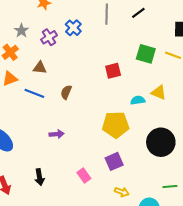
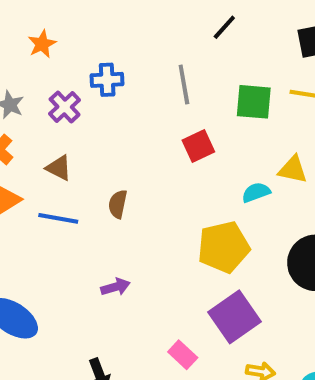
gray line: (107, 14) -> (184, 84), moved
blue cross: (73, 28) -> (107, 80), turned -35
brown triangle: (40, 68) -> (59, 168), turned 32
purple square: (114, 161) -> (235, 317), size x1.4

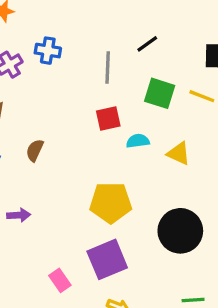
black line: (224, 27) -> (147, 44), moved
cyan semicircle: (256, 192) -> (138, 141), moved

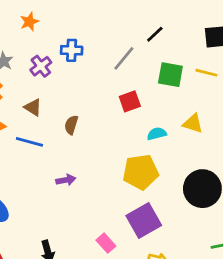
gray line: (108, 68) -> (124, 58), turned 44
cyan semicircle: (138, 141) -> (157, 134), moved
brown semicircle: (35, 150) -> (71, 125), moved
purple arrow: (19, 215) -> (66, 180), moved

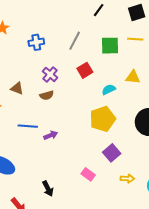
black line: (155, 34) -> (99, 10), moved
purple cross: (41, 66) -> (50, 74), moved
brown semicircle: (71, 125) -> (47, 95), turned -112
blue line: (29, 142) -> (28, 126), moved
purple square: (144, 220) -> (112, 153), size x0.7

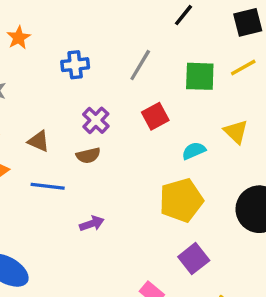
yellow line: (135, 39) -> (243, 67), turned -35
yellow triangle: (133, 77) -> (236, 132), turned 35
blue line: (28, 126) -> (48, 186), moved

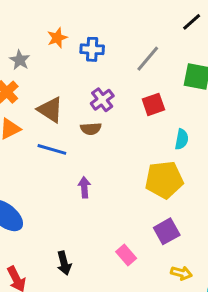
orange star: (19, 38) -> (57, 38), moved
brown triangle: (39, 141) -> (50, 110), size x1.4
cyan semicircle: (194, 151) -> (182, 139), turned 114
purple arrow: (92, 224) -> (84, 187), turned -84

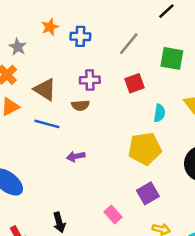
purple cross: (102, 100) -> (90, 80), turned 36
purple arrow: (84, 187) -> (76, 156), turned -96

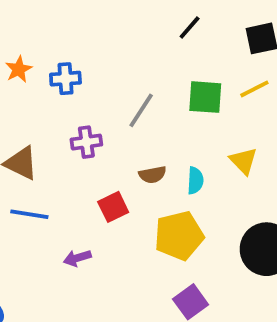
gray line: (129, 44) -> (141, 110), moved
red square: (134, 83) -> (113, 207), moved
brown semicircle: (80, 105) -> (153, 175), moved

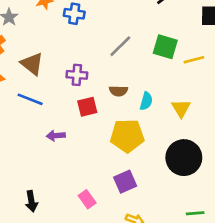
yellow line: (254, 89) -> (194, 60), moved
purple cross: (86, 142) -> (77, 75), moved
yellow triangle: (243, 161) -> (181, 108), moved

